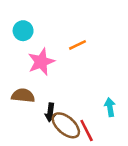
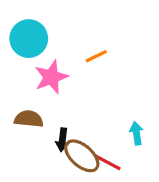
cyan circle: (23, 31) -> (29, 39), size x1.5
red line: (87, 130) -> (107, 162), turned -35

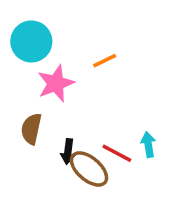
brown semicircle: (29, 119) -> (31, 129), turned -84
red line: (107, 162) -> (117, 153), moved

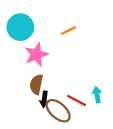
orange line: (105, 61) -> (68, 31), moved
brown semicircle: (31, 129) -> (36, 84), moved

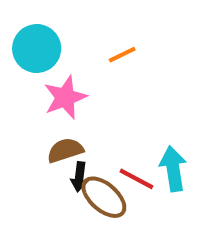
brown semicircle: (36, 84) -> (65, 150), turned 60
cyan arrow: (97, 95) -> (173, 169), size x1.5

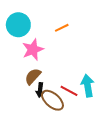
brown semicircle: (65, 150) -> (33, 76), turned -30

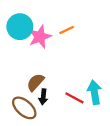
pink star: (33, 50) -> (40, 37), moved
brown ellipse: (52, 100) -> (24, 108), moved

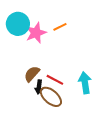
red line: (74, 98) -> (55, 80), moved
brown ellipse: (24, 108) -> (51, 97), moved

